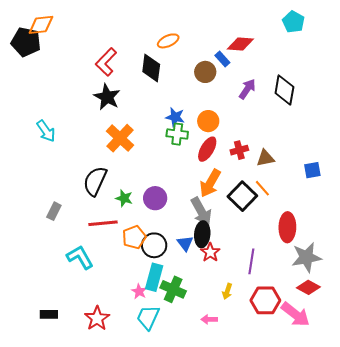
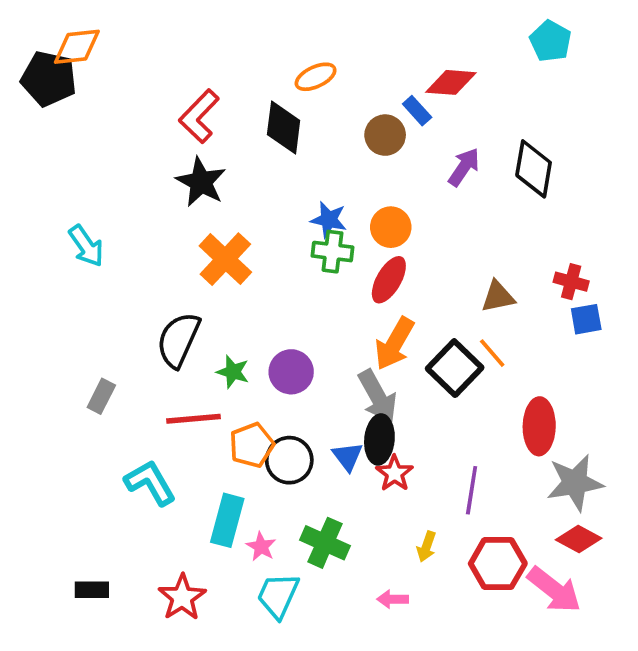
red cross: (239, 150) -> (571, 282), moved, turned 30
cyan rectangle: (154, 277) -> (227, 520), moved

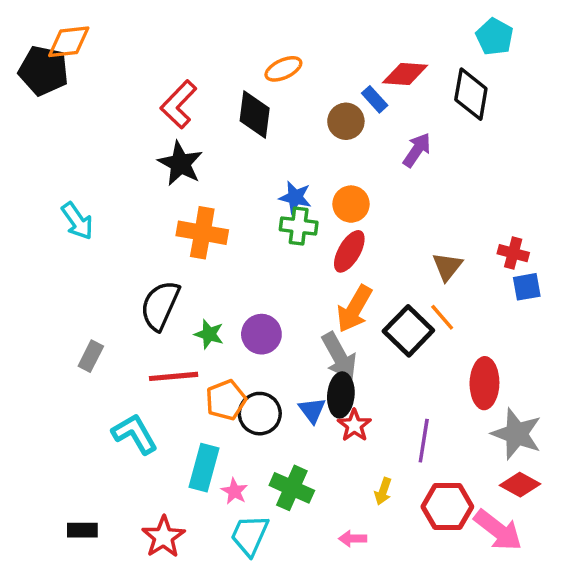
black diamond: (534, 169) -> (471, 94), moved
orange cross: (225, 259) -> (202, 233), turned -33
brown triangle: (498, 297) -> (447, 267), turned -40
gray star: (575, 483) -> (517, 434), turned 30

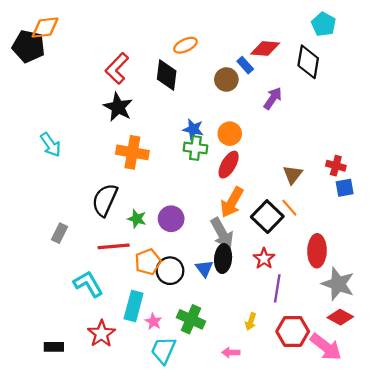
red star: (354, 425) -> (264, 259), moved
red star: (163, 537) -> (101, 334), moved

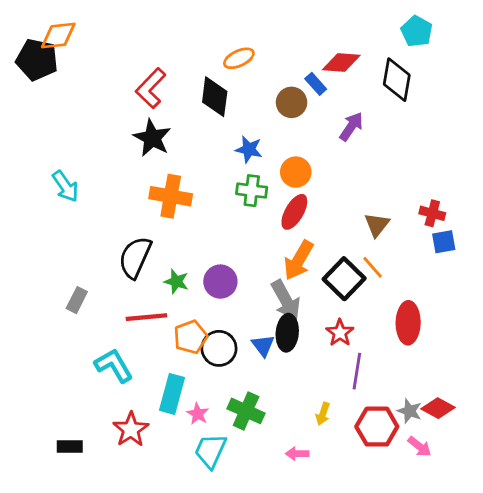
blue star: (193, 129) -> (249, 149), moved
gray star: (338, 284) -> (410, 411), moved, size x0.6
pink arrow: (326, 347) -> (419, 447), size x0.6

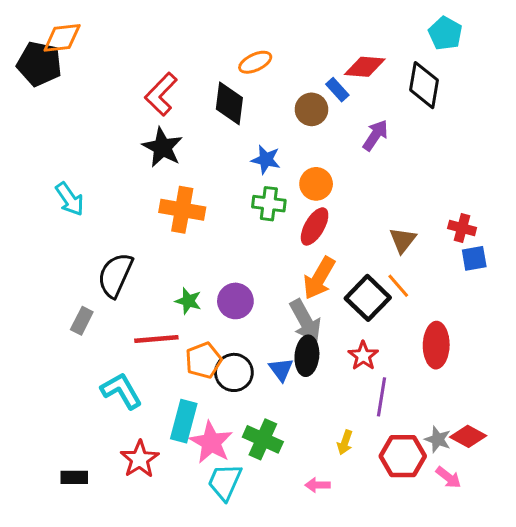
black semicircle: (135, 257) -> (115, 275), moved
pink star: (198, 414) -> (211, 442), size x1.8

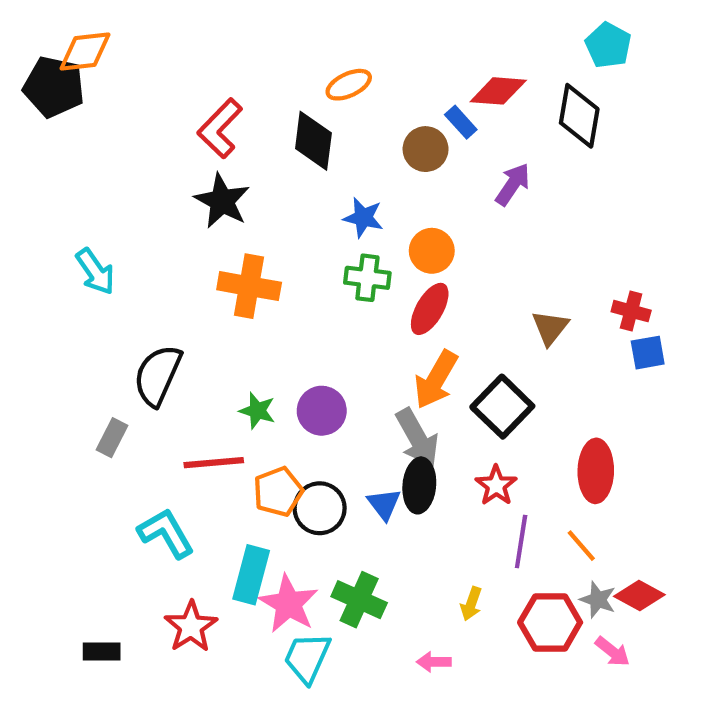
orange line: (398, 286) -> (581, 546), moved

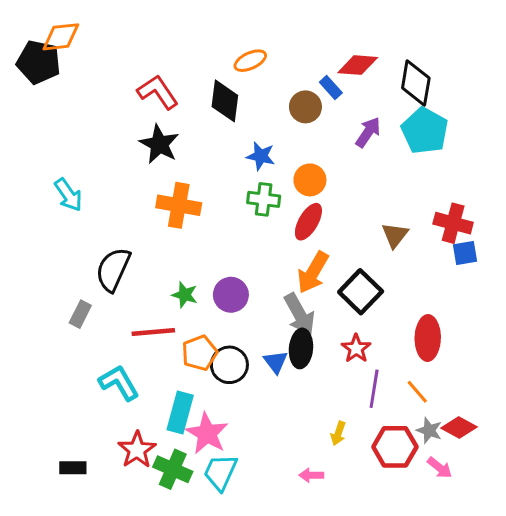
cyan pentagon: (608, 45) -> (425, 131), moved, size x1.4
red L-shape: (220, 128) -> (158, 92), turned 102
red cross: (631, 311) -> (453, 223), size x1.4
green cross: (359, 600) -> (173, 469), moved

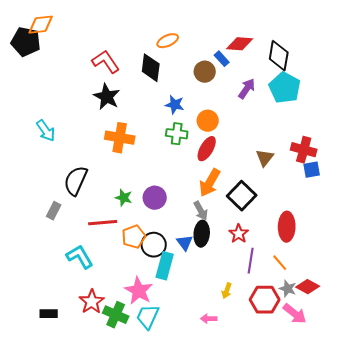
gray arrow: (299, 314) -> (201, 211), size x0.7
cyan rectangle: (180, 413) -> (165, 266), moved
pink arrow: (440, 468) -> (295, 314), size x1.4

